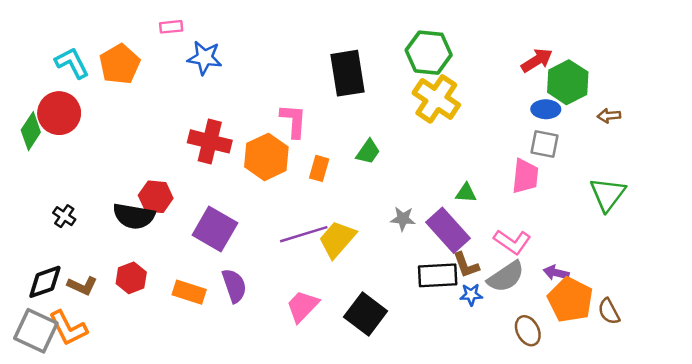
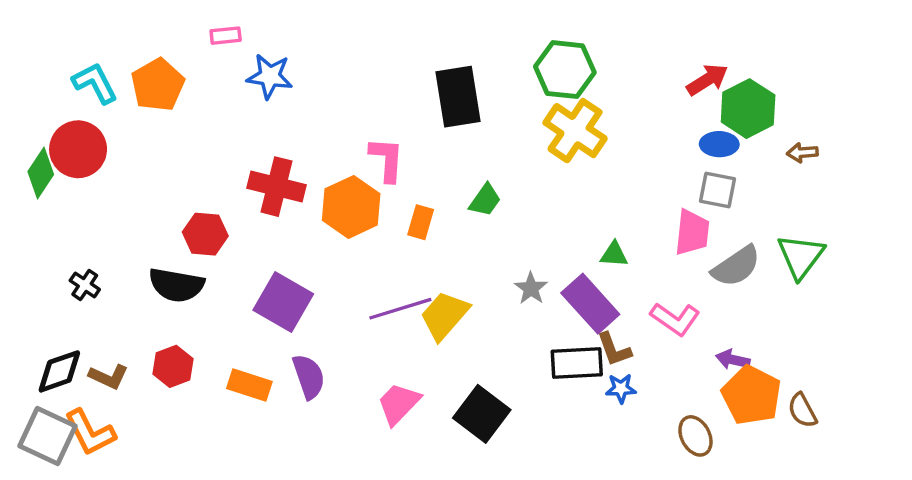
red hexagon: (156, 197) -> (205, 234), moved
gray star: (403, 219) -> (531, 288), turned 30
gray semicircle: (506, 277) -> (736, 266), moved

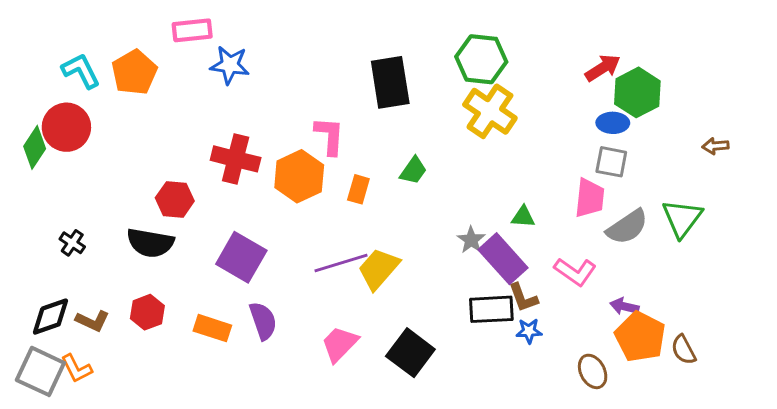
pink rectangle: (226, 36) -> (192, 30), size x1.5
brown arrow: (802, 153) -> (715, 146), moved
gray star: (531, 288) -> (471, 240), moved
orange L-shape: (90, 433) -> (77, 369), size x0.7

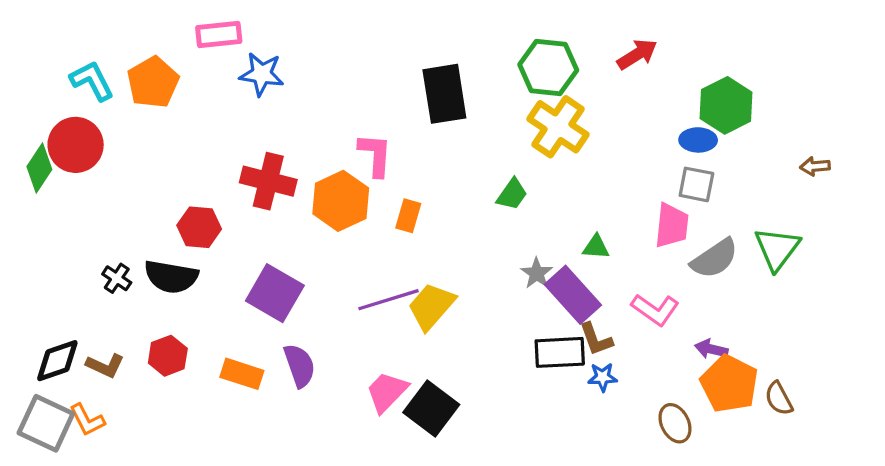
red arrow: (603, 68) -> (637, 54), moved
green trapezoid: (413, 171) -> (512, 194), moved
black cross: (72, 243) -> (117, 278), moved
black square: (410, 353) -> (431, 408), moved

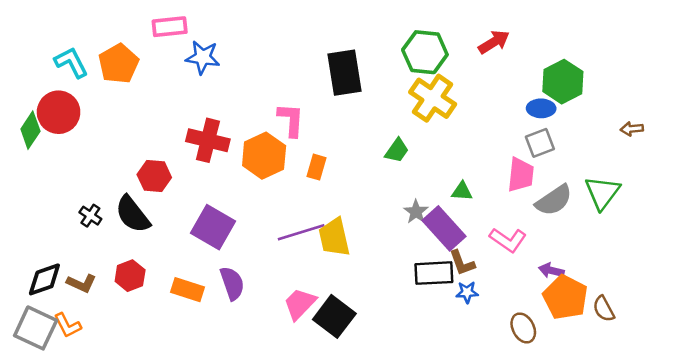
gray square: (696, 184) -> (540, 143), turned -32
black semicircle: (171, 277) -> (133, 214), turned 42
yellow trapezoid: (431, 306) -> (334, 237), turned -54

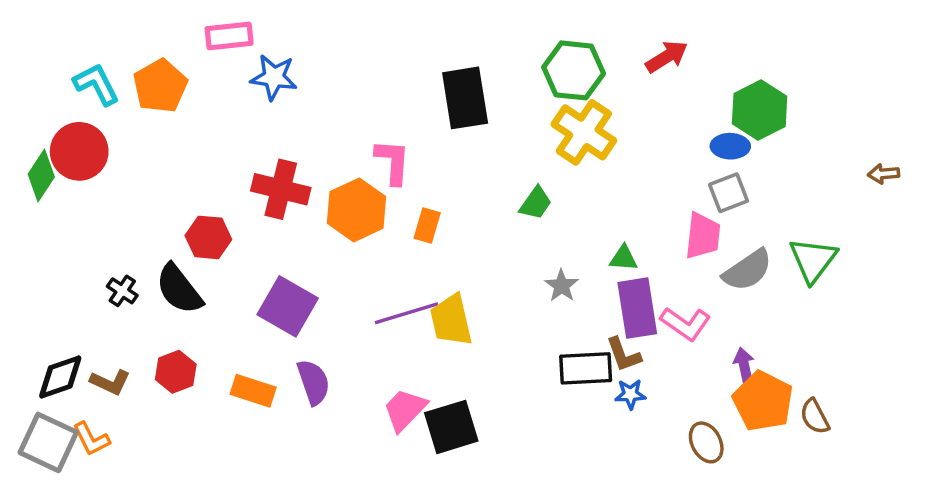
brown arrow: (632, 129) -> (884, 174), moved
purple rectangle: (444, 228) -> (637, 308), moved, turned 33
purple arrow: (551, 271) -> (744, 365), turned 65
black square: (334, 316) -> (451, 427), turned 36

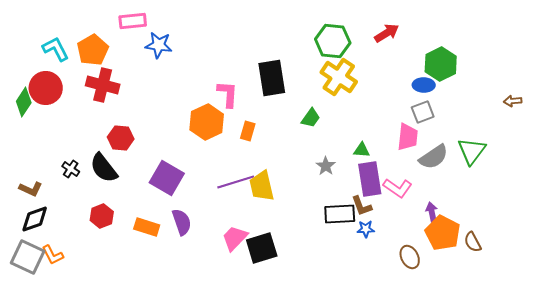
black rectangle: (465, 98) -> (272, 78), moved
red cross: (281, 189) -> (103, 85), moved
brown L-shape: (110, 382) -> (31, 189), moved

